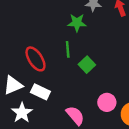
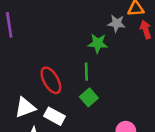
green square: (87, 65) -> (89, 97), moved

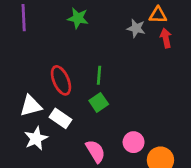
green star: (98, 43) -> (78, 18), moved

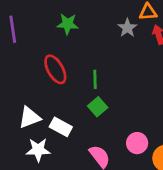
gray star: (136, 28) -> (127, 28), turned 30
red ellipse: (61, 80) -> (55, 69), moved
white star: (36, 138) -> (38, 150), turned 30

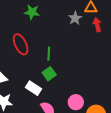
white rectangle: (61, 127) -> (33, 88), moved

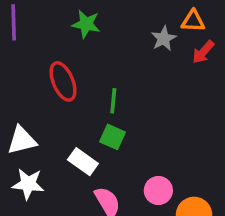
red arrow: (97, 25) -> (203, 52), turned -128
green square: (49, 74) -> (112, 137), turned -32

